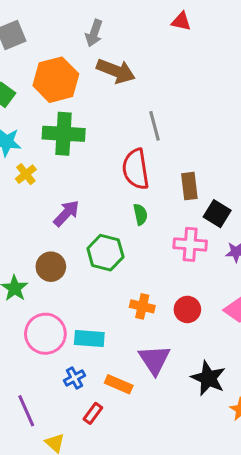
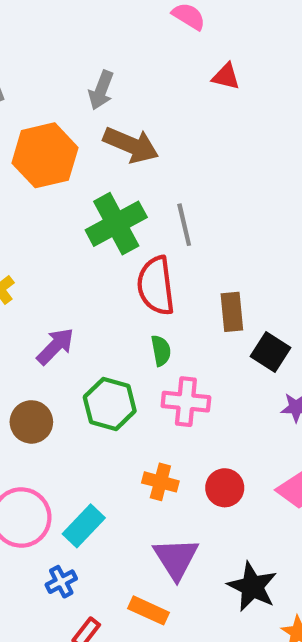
green cross: (64, 134) -> (116, 224), moved, turned -33
pink cross: (190, 244) -> (186, 402), moved
cyan rectangle: (89, 339) -> (84, 526), turned -52
orange rectangle: (119, 384) -> (149, 610), moved

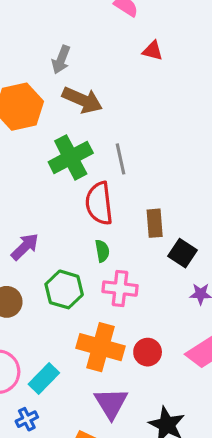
orange cross: (160, 482) -> (100, 347), size x1.8

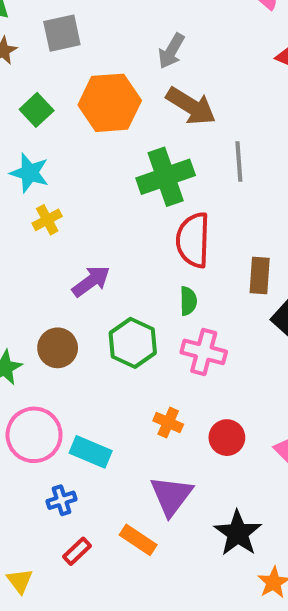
gray line: (120, 159) -> (239, 162), moved
orange cross: (100, 347) -> (168, 423), size x0.5
cyan rectangle: (44, 379) -> (91, 452), turned 60

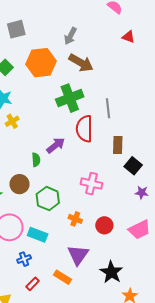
gray line: (239, 162) -> (108, 108), moved
purple arrow: (91, 281) -> (56, 145), moved
green semicircle: (188, 301) -> (36, 160), moved
green hexagon: (133, 343) -> (48, 199), moved

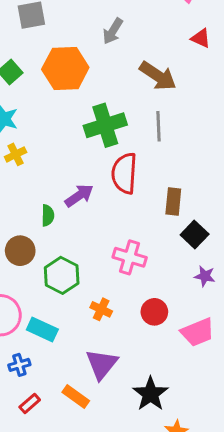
brown arrow: (81, 63) -> (158, 76), moved
gray line: (108, 108) -> (159, 126), moved
red circle: (104, 225) -> (154, 312), moved

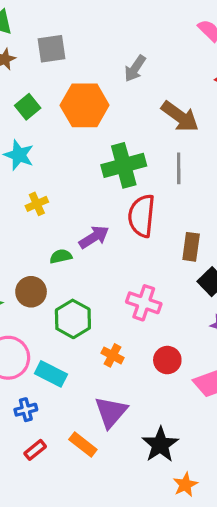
yellow cross: (16, 154) -> (37, 204), moved
green semicircle: (48, 215) -> (61, 256), turned -105

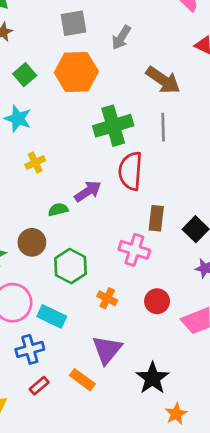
gray square: (51, 49) -> (74, 23), moved
brown rectangle: (191, 247) -> (156, 218), moved
blue cross: (26, 410) -> (30, 349), size x1.4

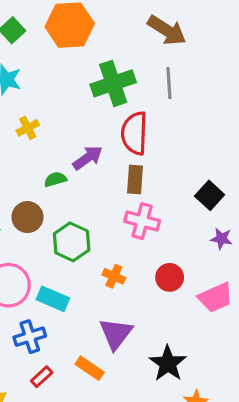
brown rectangle: (156, 218) -> (135, 179), moved

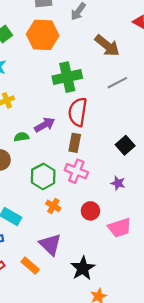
gray line: (169, 83) -> (117, 83), moved, turned 60
black square: (210, 195) -> (125, 145), moved
purple star: (221, 239) -> (118, 183), moved
green hexagon: (72, 242) -> (43, 176), moved
purple triangle: (116, 334) -> (50, 244), turned -30

